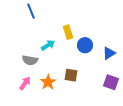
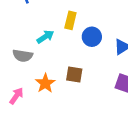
yellow rectangle: (68, 32) -> (70, 20), turned 32
pink arrow: (25, 83) -> (16, 96), moved

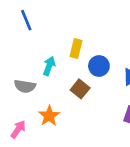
cyan arrow: (45, 37) -> (49, 66), turned -36
brown square: (74, 74) -> (80, 89), moved, turned 30

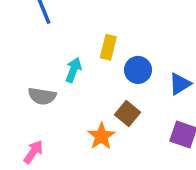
brown square: (80, 89) -> (128, 114), moved
orange star: (49, 116) -> (101, 136), moved

